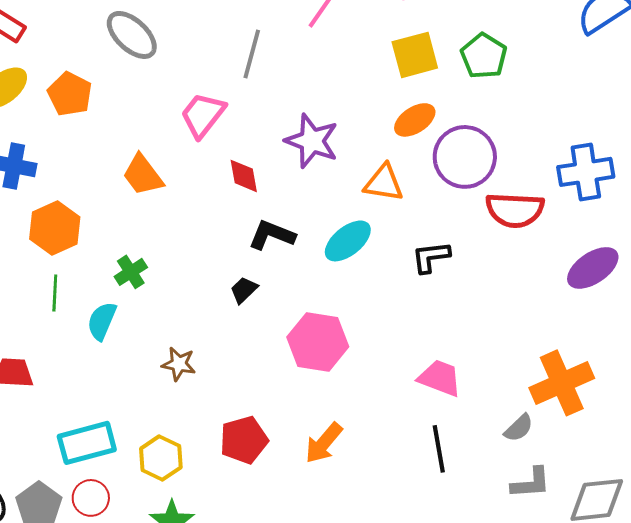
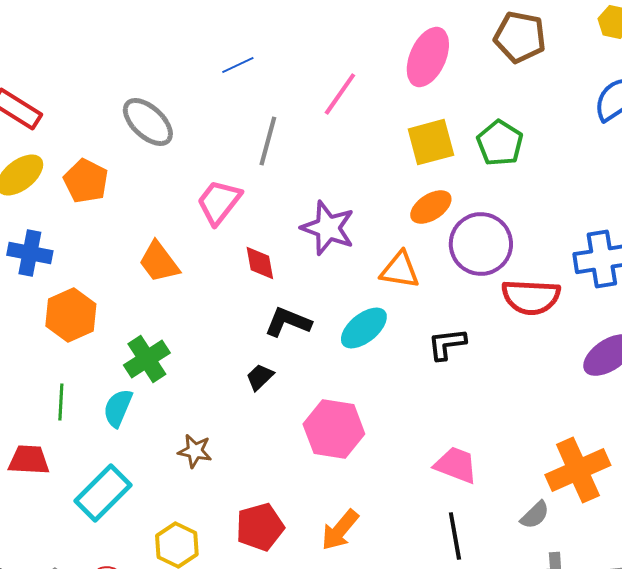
green cross: (131, 272) -> (147, 359), size x1.4
green line: (55, 293) -> (61, 402), moved
cyan rectangle: (87, 443) -> (103, 493), moved, turned -30

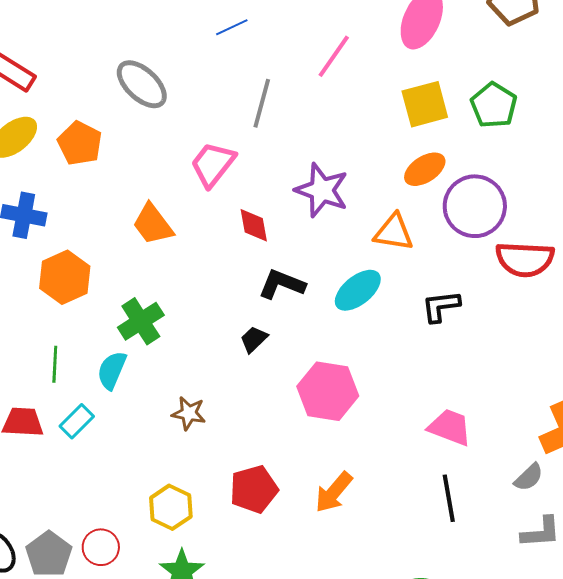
cyan rectangle: (103, 493) -> (77, 421), moved, size x0.6

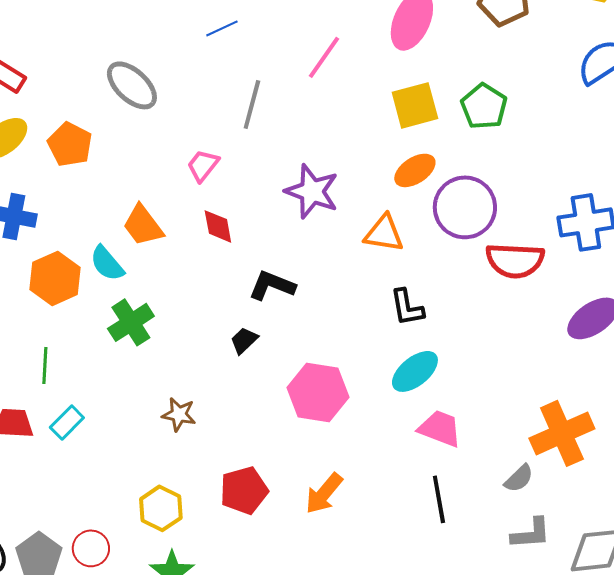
pink trapezoid: (213, 164) -> (203, 165), size x0.7
red diamond: (254, 225) -> (218, 226), moved
cyan ellipse: (358, 290) -> (415, 371), moved
black L-shape: (441, 306) -> (407, 307), moved, turned -93
cyan semicircle: (112, 370) -> (107, 263), moved, turned -63

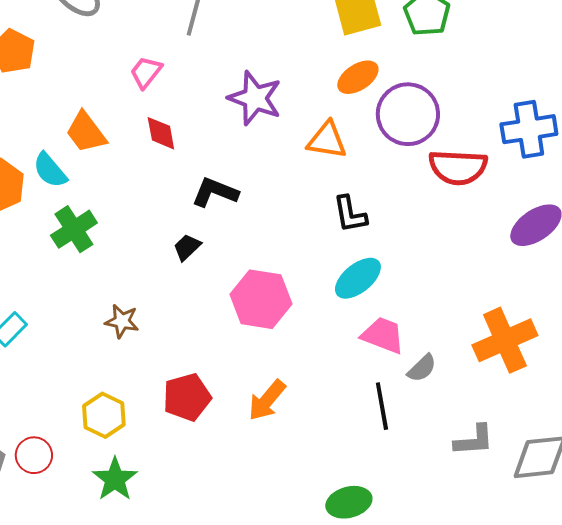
gray semicircle: (519, 478) -> (422, 368), moved

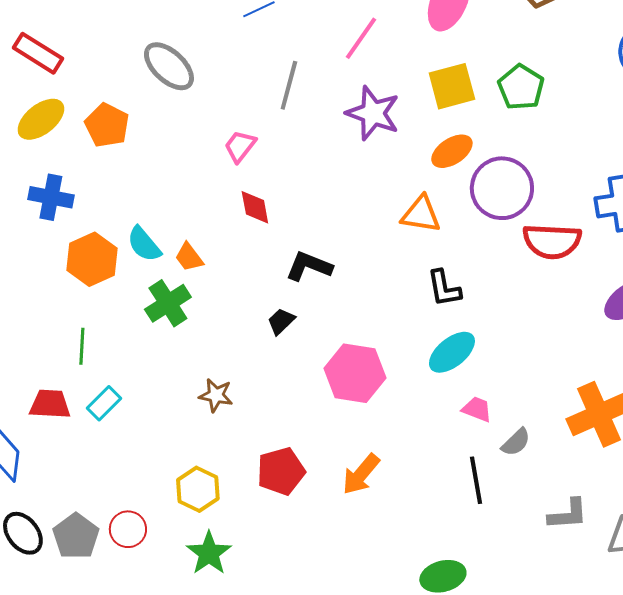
purple star: (255, 98) -> (373, 113), moved
orange trapezoid: (86, 132) -> (189, 257), moved, size x0.7
pink trapezoid: (383, 335) -> (477, 409), size x0.7

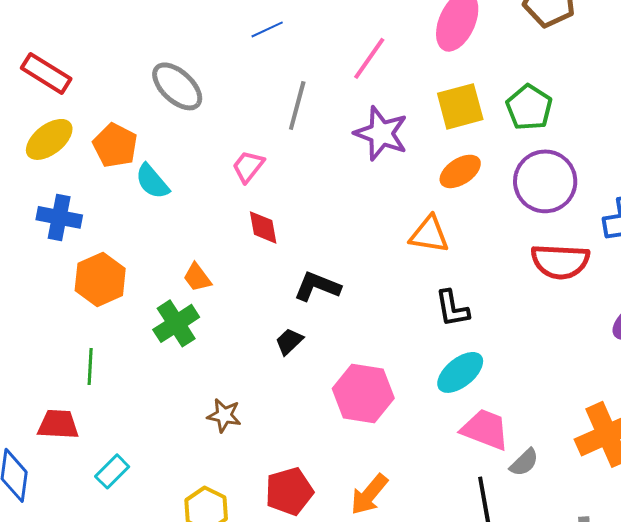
purple circle: (502, 188) -> (545, 181), moved
cyan semicircle: (144, 244) -> (152, 181), moved
cyan rectangle: (104, 403) -> (112, 471), moved
pink trapezoid: (477, 409) -> (485, 429), size x1.6

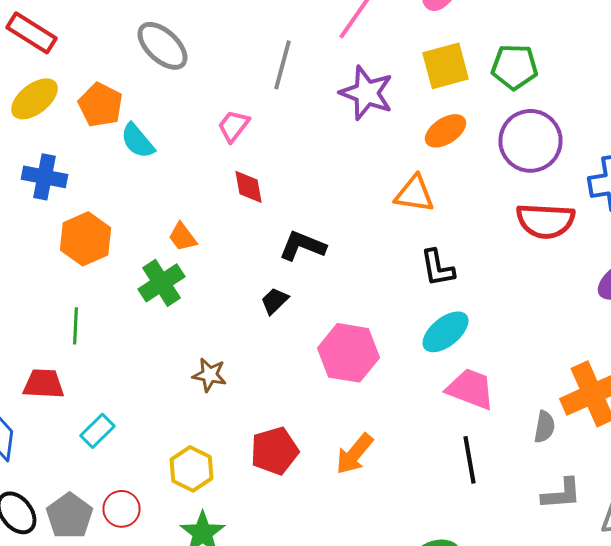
green pentagon: (529, 107) -> (514, 67), turned -30
gray semicircle: (524, 462) -> (544, 427), moved, turned -36

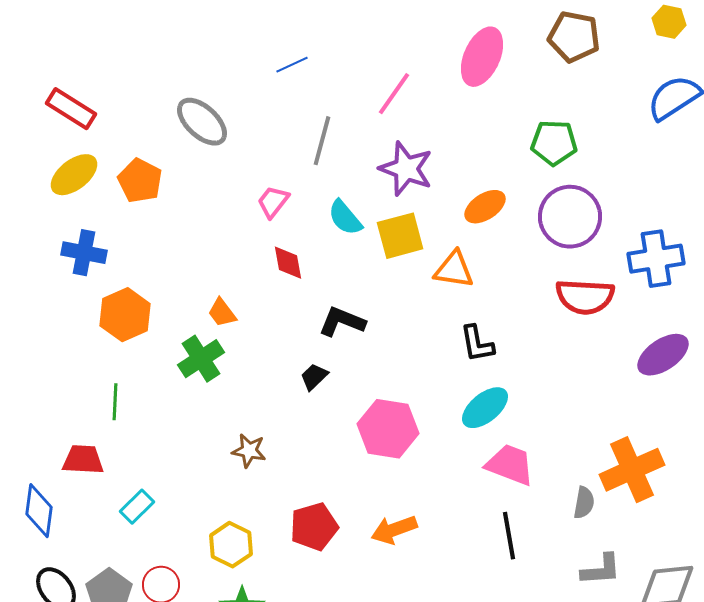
yellow square: (446, 66) -> (400, 236), moved
cyan semicircle: (138, 141) -> (345, 218), moved
orange arrow: (354, 454) -> (394, 530), turned 30

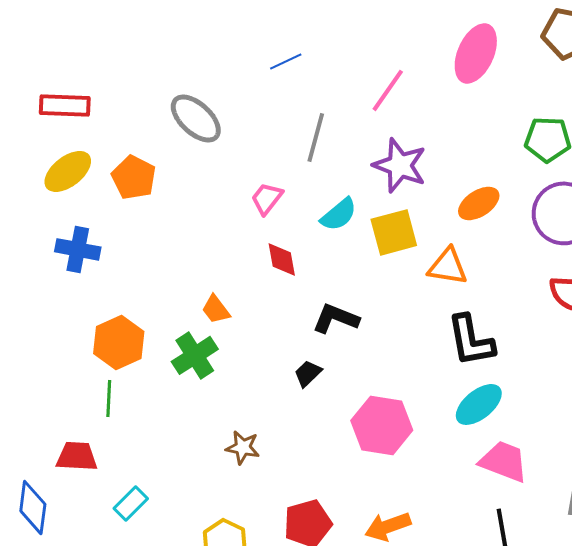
red rectangle: (71, 109) -> (65, 105), turned -30
cyan semicircle: (345, 218) -> (339, 214), turned -90
orange hexagon: (125, 315) -> (119, 342), moved
black L-shape: (477, 344) -> (471, 340), size x1.4

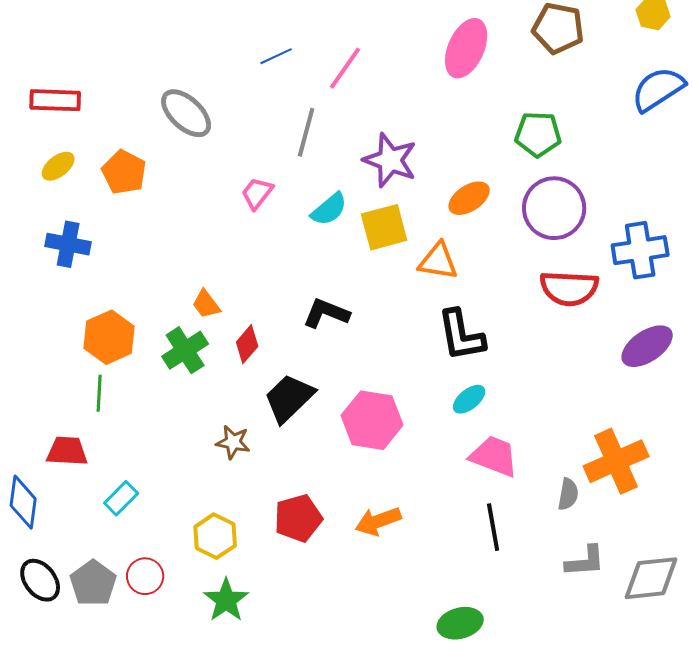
pink line: (388, 90) -> (345, 68), moved
yellow ellipse: (68, 171) -> (58, 166), size x0.7
red diamond: (282, 259) -> (247, 344), moved, turned 51
black trapezoid: (308, 373) -> (289, 398), moved, size x1.8
cyan ellipse: (479, 404) -> (469, 399), size x0.7

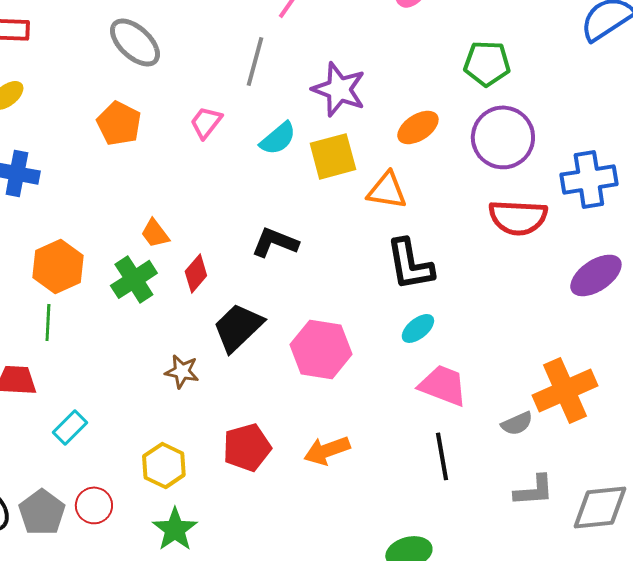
orange pentagon: (124, 172) -> (119, 123), moved
gray semicircle: (568, 494) -> (517, 423), turned 56

